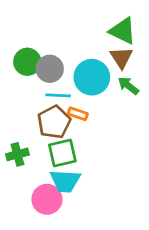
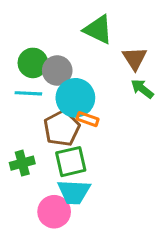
green triangle: (123, 31) -> (98, 30), moved
cyan circle: (92, 77) -> (75, 98), moved
cyan line: (58, 95) -> (28, 93), moved

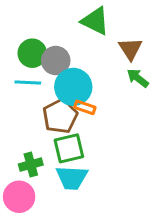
green cross: (22, 163) -> (31, 165), moved
pink circle: (54, 212) -> (19, 197), moved

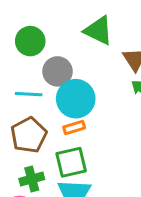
green circle: (32, 53) -> (30, 41), moved
orange rectangle: (85, 107) -> (74, 127), moved, turned -36
brown pentagon: (60, 116) -> (29, 135), moved

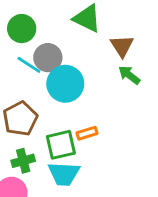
cyan line: (29, 94) -> (29, 65), moved, turned 30
orange rectangle: (74, 127) -> (87, 133), moved

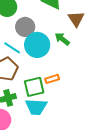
cyan line: (29, 65) -> (12, 48), moved
green arrow: (129, 75) -> (62, 39), moved

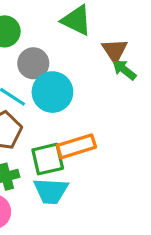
green arrow: (62, 39) -> (124, 70), moved
orange rectangle: (52, 79) -> (76, 146), size x1.6

